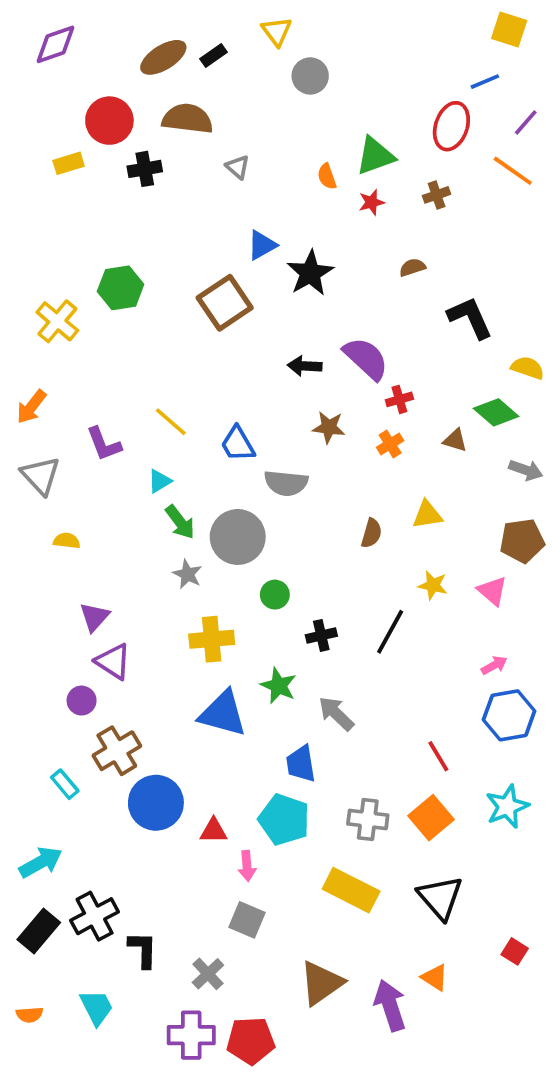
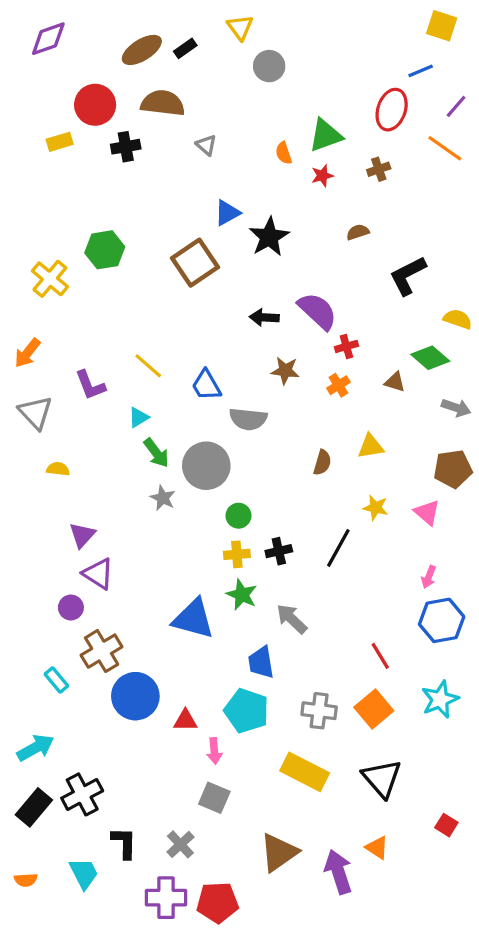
black L-shape: (470, 318) -> (408, 276), turned -93
yellow cross: (212, 639) -> (237, 554), moved, size x0.7
pink arrow: (494, 665) -> (429, 577), turned 140
black L-shape: (143, 950) -> (124, 843), moved

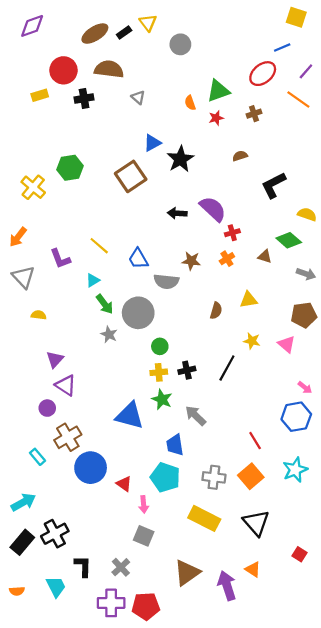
yellow triangle: (240, 27) -> (148, 23), moved
red ellipse: (392, 110) -> (263, 74), turned 32
brown star: (285, 371) -> (191, 261), moved
pink arrow: (429, 577) -> (305, 388), moved, turned -72
red triangle: (185, 720) -> (124, 484), turned 35

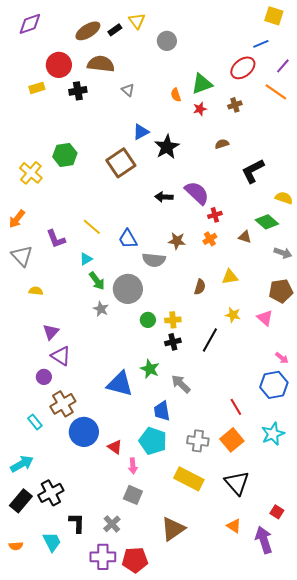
yellow cross: (159, 372) -> (173, 320), moved
purple arrow: (227, 586) -> (264, 540), moved

